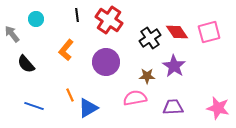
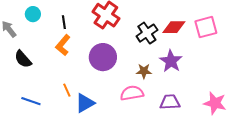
black line: (77, 15) -> (64, 22), moved
red diamond: (177, 32) -> (174, 27), turned -55

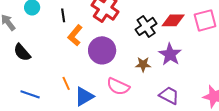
orange L-shape: (63, 45) -> (75, 35), moved
pink semicircle: (132, 93) -> (118, 86), moved, turned -145
purple trapezoid: (170, 102) -> (169, 95), turned 30

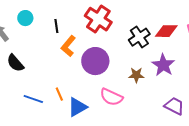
blue line: (30, 94) -> (33, 99), moved
purple trapezoid: (169, 95) -> (174, 106), moved

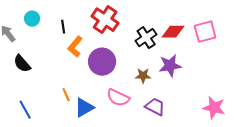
purple star: (163, 65) -> (170, 66), turned 30
blue line: (33, 99) -> (25, 110), moved, turned 42
purple trapezoid: (174, 106) -> (155, 107), moved

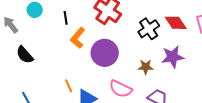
red diamond: (173, 32) -> (176, 23), turned 55

